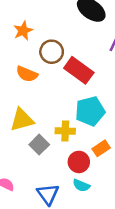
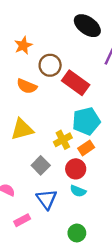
yellow cross: (65, 131) -> (63, 140), turned -30
gray square: (39, 145) -> (41, 165), moved
orange rectangle: (101, 148) -> (86, 148), moved

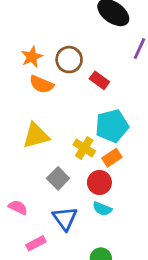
orange star: (23, 45) -> (32, 57), moved
red rectangle: (76, 83) -> (99, 80), size x0.6
yellow cross: (63, 140) -> (84, 148), turned -30

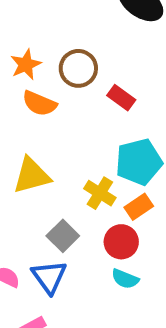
blue triangle: (65, 218) -> (49, 277), moved

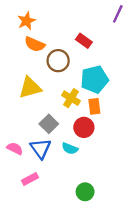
brown circle: (78, 68) -> (58, 61), moved
orange rectangle: (139, 207) -> (94, 106), turned -63
cyan semicircle: (125, 279) -> (70, 148), moved

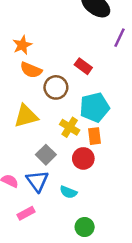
cyan semicircle: (70, 148) -> (68, 192), moved

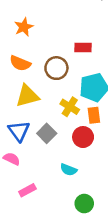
red rectangle: (83, 66) -> (83, 48), turned -35
orange semicircle: (31, 70) -> (20, 63), moved
blue triangle: (37, 181) -> (19, 131), moved

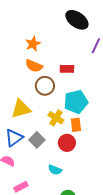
orange star: (24, 27) -> (33, 44), moved
orange semicircle: (20, 63) -> (34, 66), moved
blue triangle: (19, 131) -> (14, 138), turned 30

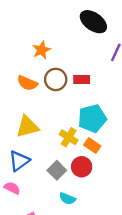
orange semicircle: (34, 66) -> (27, 83), moved
brown circle: (45, 86) -> (56, 79), moved
orange rectangle: (76, 125) -> (92, 146), turned -48
gray square: (37, 140) -> (57, 170), moved

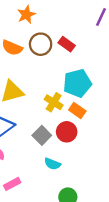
red rectangle: (82, 79) -> (67, 44), turned 35

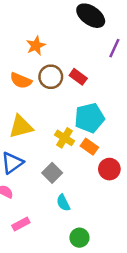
red circle: (67, 132) -> (109, 169), moved
cyan semicircle: (52, 164) -> (63, 203), turned 42

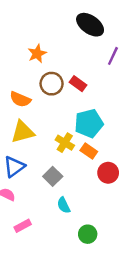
orange semicircle: (21, 81) -> (20, 99), moved
green circle: (79, 238) -> (88, 234), moved

